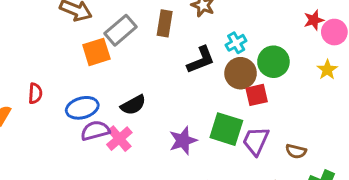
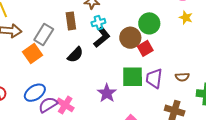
cyan cross: (236, 43) -> (98, 23), moved, turned 32
black semicircle: (133, 105) -> (75, 55), moved

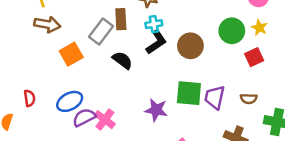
green circle: (149, 23) -> (232, 31), moved
gray rectangle: (44, 34) -> (101, 31), moved
red square: (145, 48) -> (254, 57), moved
black semicircle: (75, 55) -> (122, 60), turned -102
purple star: (107, 93) -> (156, 110), turned -30

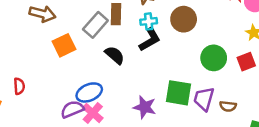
green circle: (232, 31) -> (214, 58), moved
brown circle: (190, 46) -> (184, 19), moved
brown semicircle: (249, 99) -> (228, 106), moved
blue ellipse: (70, 101) -> (89, 92), moved

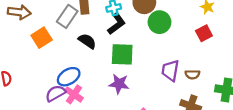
green circle: (214, 58) -> (159, 22), moved
green square: (179, 93) -> (122, 54), moved

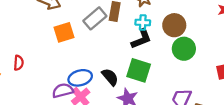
black semicircle: (87, 41) -> (110, 77), moved

